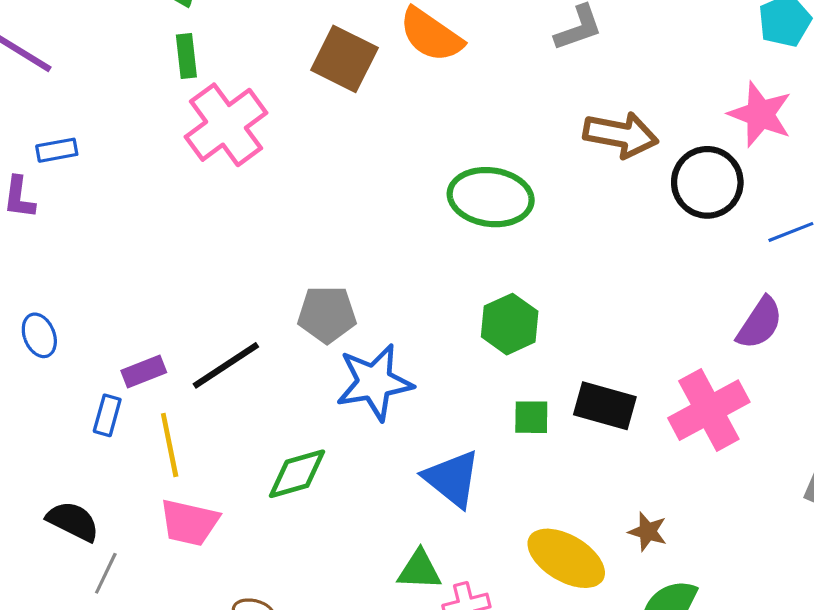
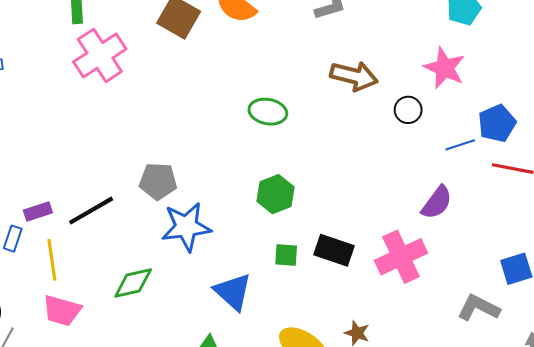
black circle: (707, 182) -> (408, 110), size x0.6
green ellipse: (491, 197) -> (268, 112), size x0.7

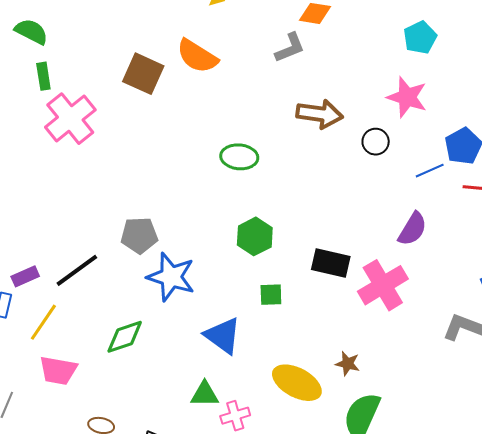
blue star: (186, 227) -> (171, 277), turned 30
black rectangle: (334, 250) -> (331, 263), moved
yellow line: (52, 260) -> (43, 322), turned 48

